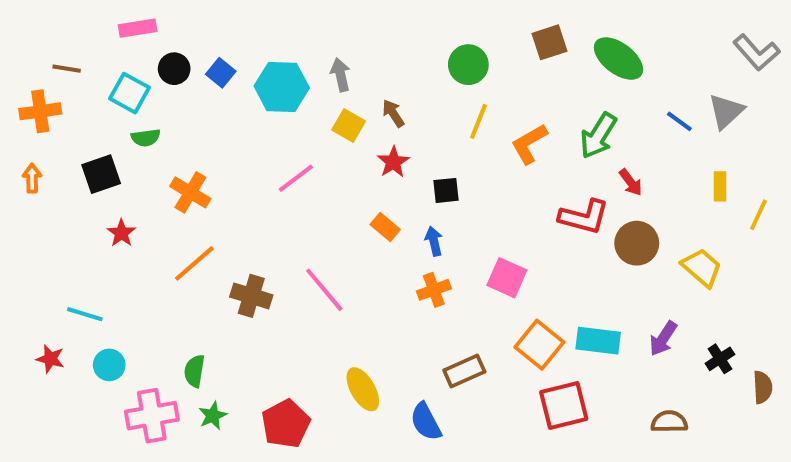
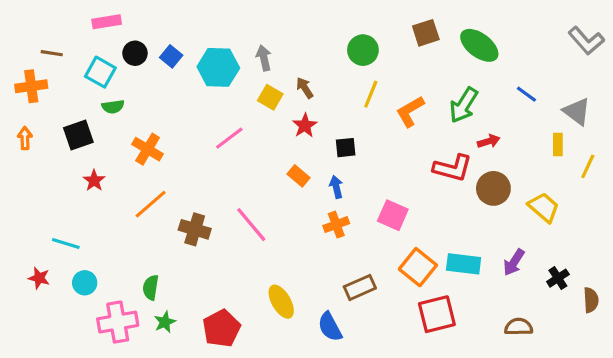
gray triangle: (726, 111) -> (577, 111), moved, turned -40
red arrow: (631, 182) -> (489, 141), turned -70

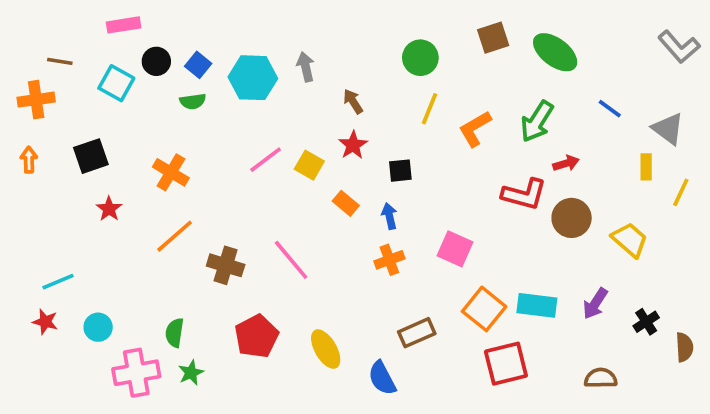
yellow square: (270, 97) -> (309, 165), moved
green semicircle: (113, 107) -> (193, 101), moved
cyan line: (66, 243) -> (58, 282), moved, turned -40
red pentagon: (221, 328) -> (256, 336), moved

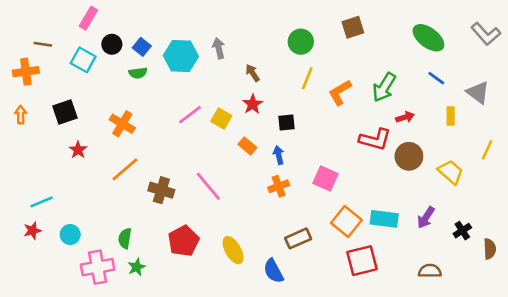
pink rectangle: (124, 25) -> (88, 18), turned -50
green ellipse: (555, 52) -> (428, 38), moved
yellow rectangle: (646, 167) -> (451, 116), moved
yellow line: (681, 192) -> (487, 150), moved
red star: (45, 322) -> (32, 231), turned -30

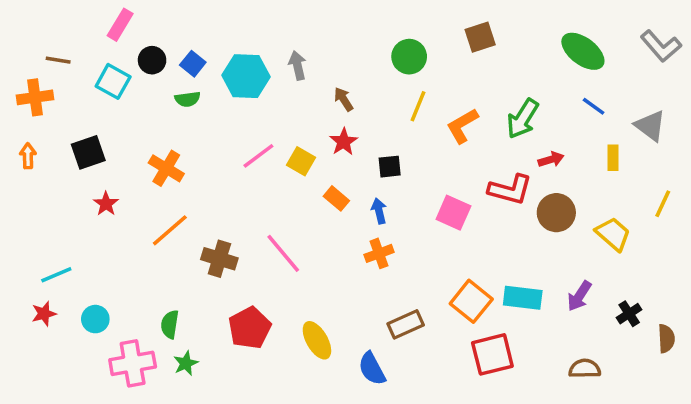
pink square: (326, 178) -> (453, 213), moved

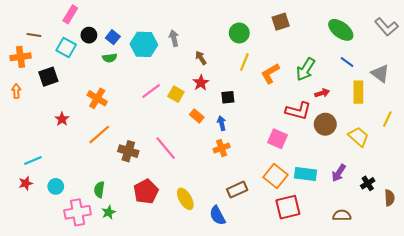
black square: (88, 152) -> (48, 77), moved
yellow rectangle: (613, 158) -> (358, 92), size x1.5
pink square: (453, 213) -> (278, 139), moved

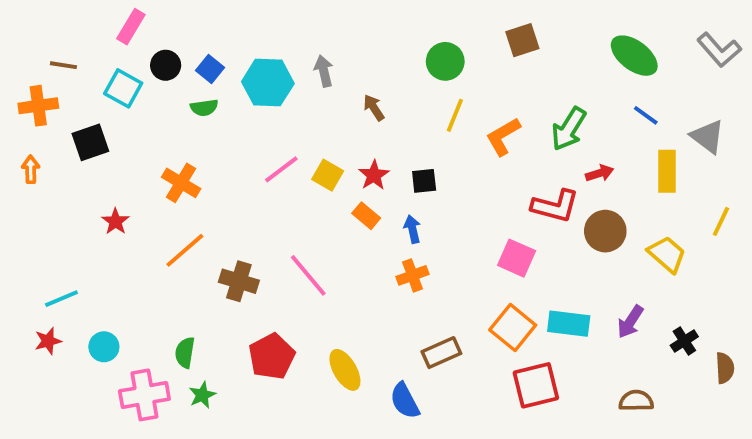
red star: (201, 83) -> (374, 175), moved

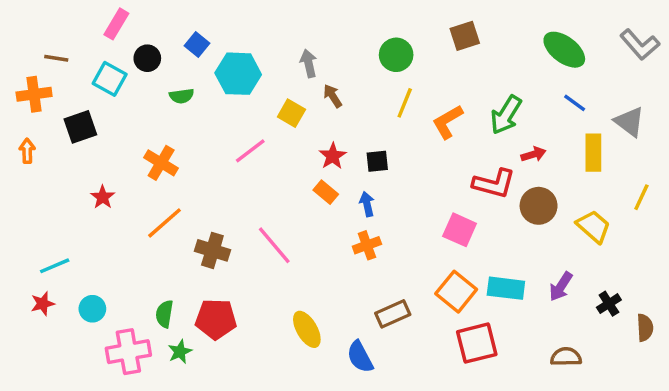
blue square: (210, 69) -> (197, 44), moved
gray arrow: (324, 71) -> (309, 63), moved
yellow square: (328, 175) -> (291, 113), moved
red pentagon: (272, 356) -> (216, 319), moved, turned 30

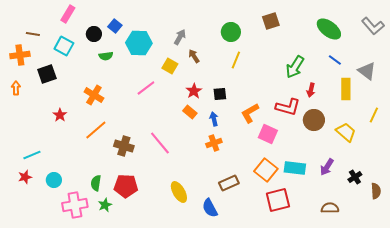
black circle: (147, 58) -> (94, 34), moved
gray arrow: (309, 63) -> (180, 37), turned 42
orange L-shape: (448, 122) -> (250, 113), moved
red arrow: (533, 154) -> (311, 90), turned 120

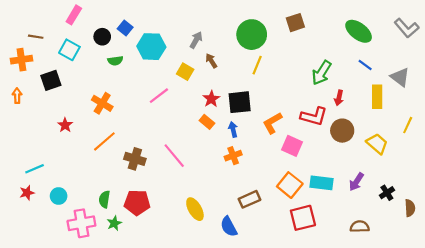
green circle: (231, 32) -> (252, 35), size x1.4
black square: (220, 94) -> (240, 102), size x1.6

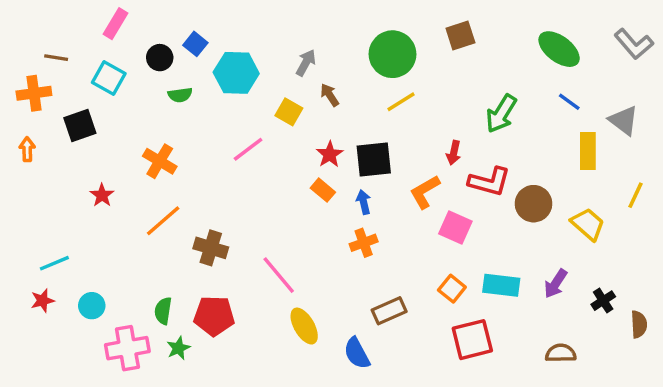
yellow line: (257, 65) -> (401, 102), turned 36
red arrow: (339, 98) -> (454, 153), moved
pink line: (174, 156) -> (279, 275), moved
orange square: (290, 185) -> (452, 289), size x0.7

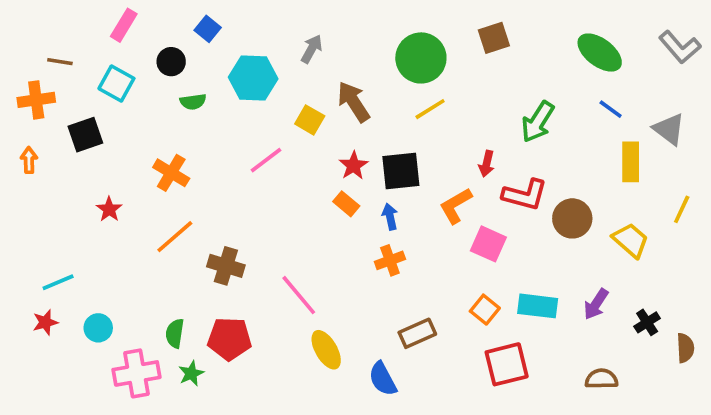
blue square: (195, 44) -> (208, 29), moved
gray arrow: (306, 63) -> (312, 49), moved
brown arrow: (330, 95) -> (353, 102), size x1.6

